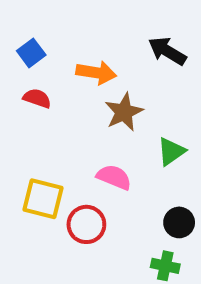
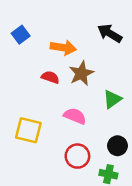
red semicircle: (37, 98) -> (50, 77), moved
red circle: (86, 224) -> (77, 156), moved

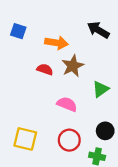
blue square: (21, 35) -> (18, 31), turned -35
yellow square: (28, 130) -> (25, 139), moved

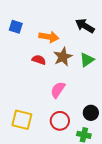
green triangle: (101, 89) -> (87, 60), moved
pink semicircle: (67, 104) -> (58, 90), turned -78

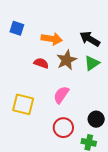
black arrow: (85, 26) -> (90, 39), moved
yellow square: (22, 120) -> (23, 104), moved

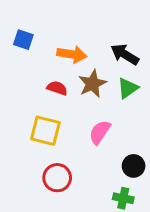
pink semicircle: (61, 95) -> (100, 132), moved
yellow square: (23, 104) -> (45, 131), moved
red circle: (63, 128) -> (57, 178), moved

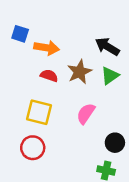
orange arrow: (72, 54) -> (47, 48), moved
red circle: (57, 178) -> (33, 148), moved

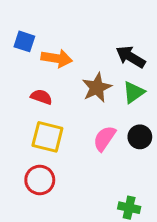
red semicircle: (49, 76) -> (41, 97), moved
black circle: (115, 143) -> (140, 137), moved

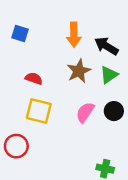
orange arrow: (57, 58) -> (74, 35), moved, turned 80
red circle: (40, 180) -> (16, 146), moved

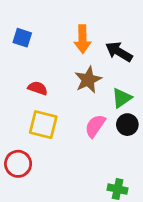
green triangle: (109, 75) -> (122, 98), moved

